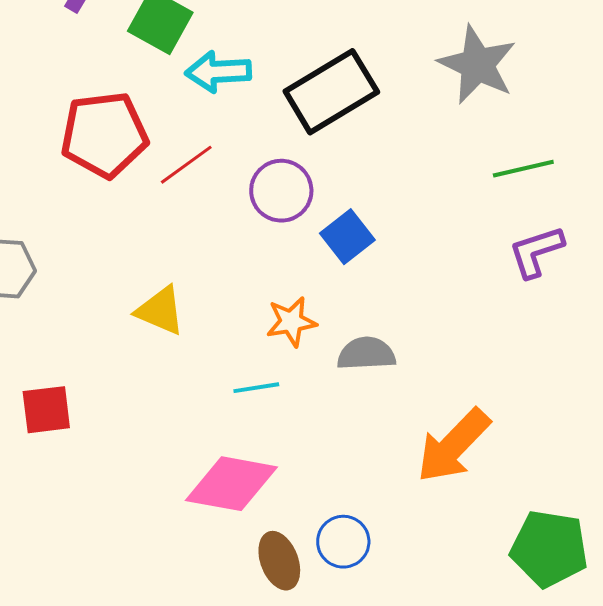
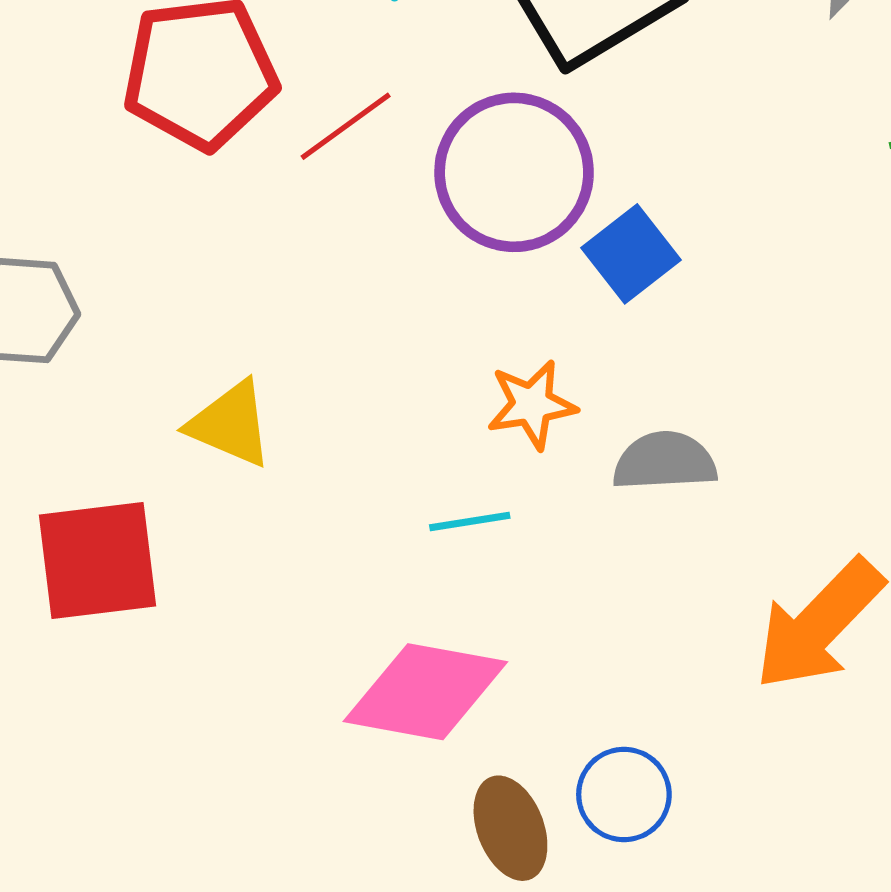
purple circle: (281, 191) -> (514, 172), size x1.4
yellow triangle: (160, 311) -> (230, 424), moved
red square: (46, 410) -> (97, 561), size x1.4

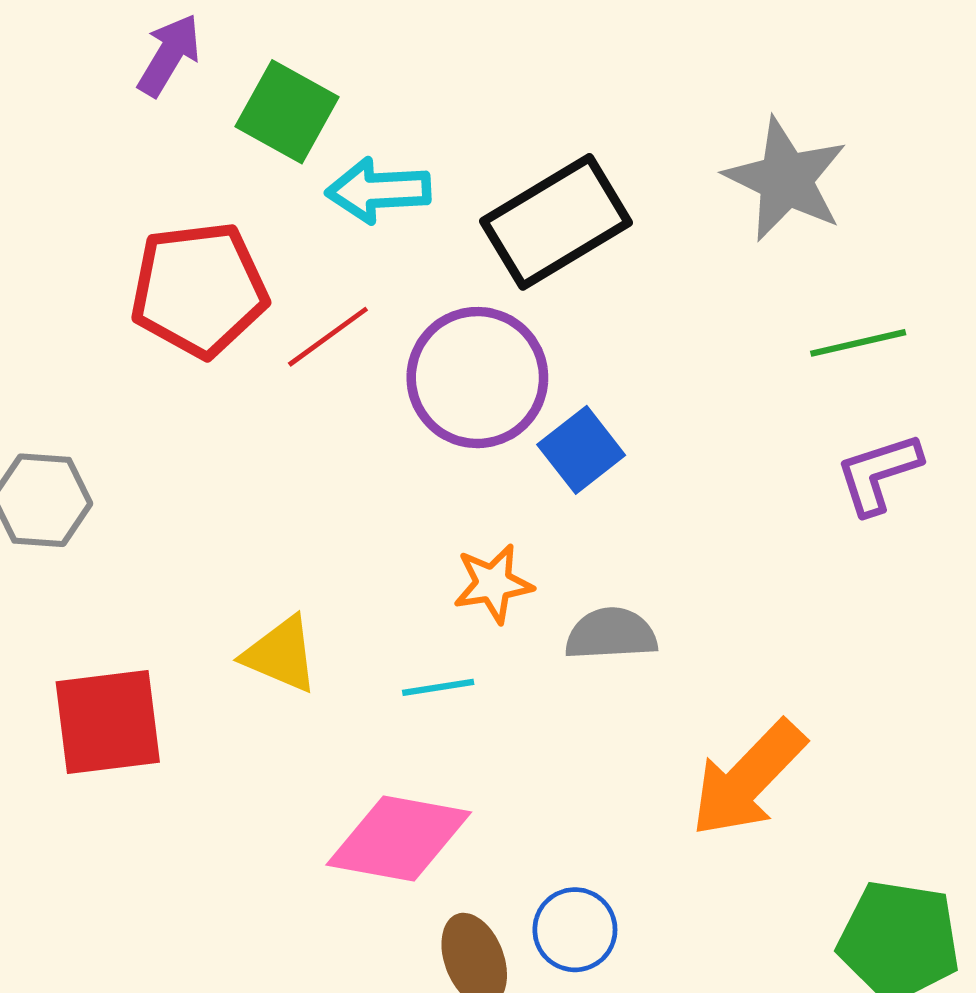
yellow triangle: (230, 424) -> (281, 654), moved

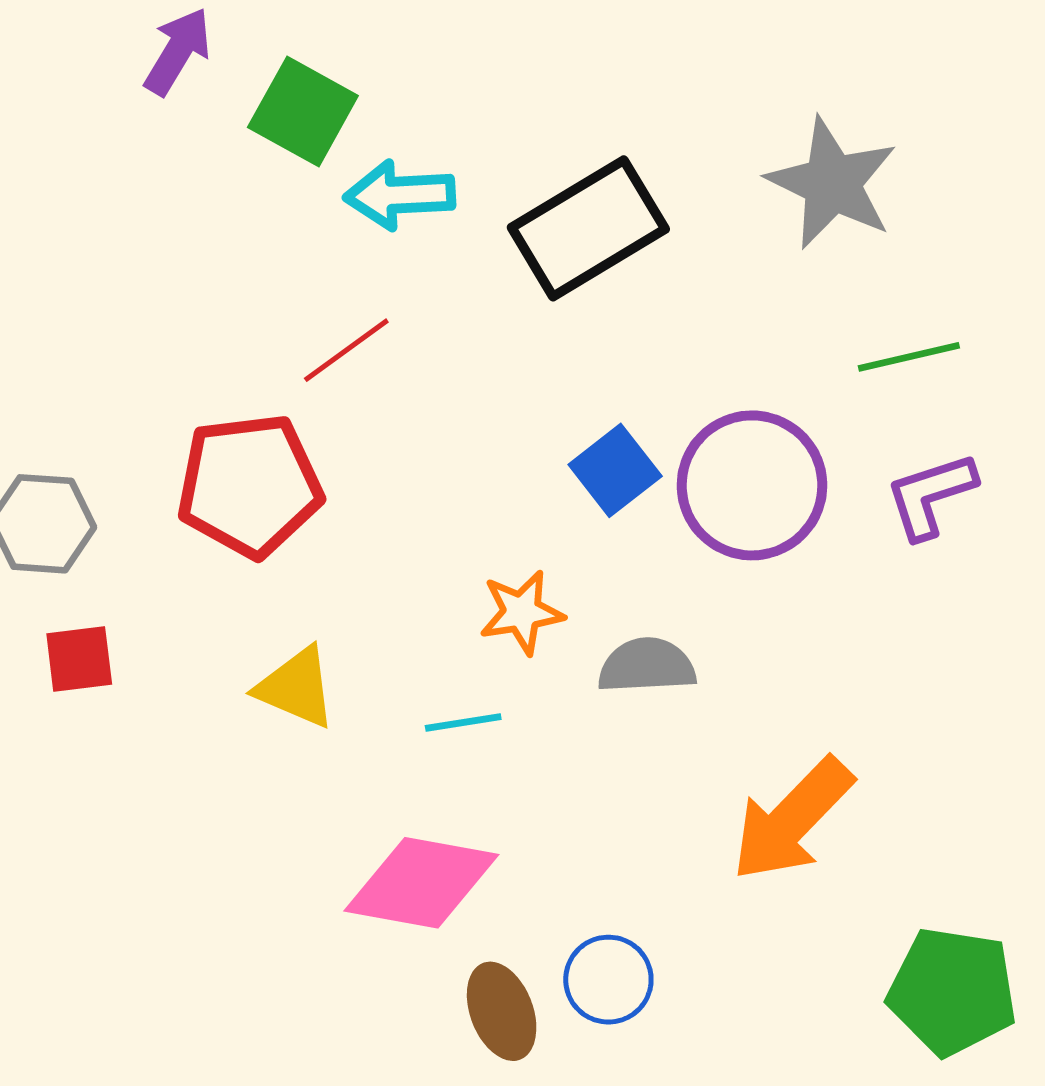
red pentagon: (199, 289) -> (249, 485), moved
purple circle: (477, 378) -> (752, 485), moved
red square: (108, 722) -> (79, 659), moved, size x0.6

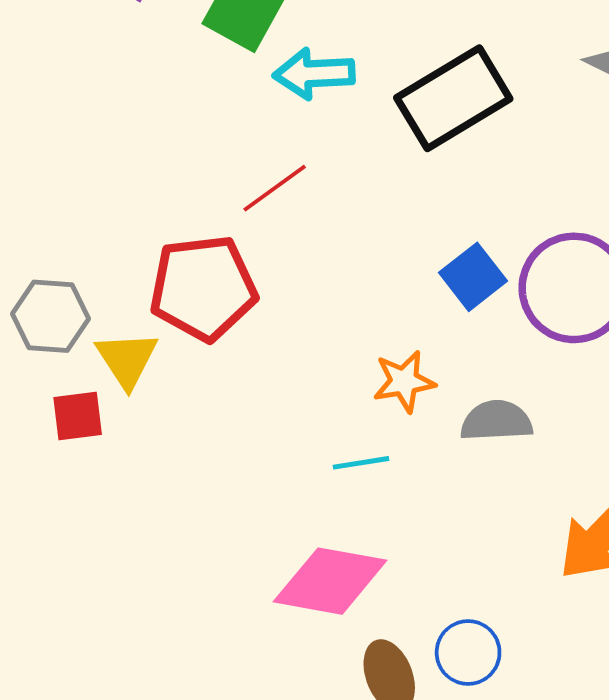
yellow triangle: (296, 687) -> (127, 359), moved, turned 34

